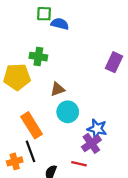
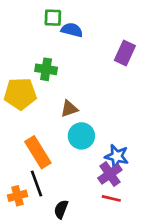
purple rectangle: (114, 62) -> (125, 53), moved
red line: (79, 164) -> (111, 198), moved

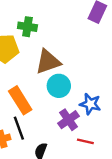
brown triangle: (69, 109) -> (48, 62), size x1.6
purple cross: (110, 174) -> (68, 120), moved

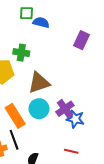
cyan circle: (59, 86) -> (39, 109), moved
purple cross: (68, 120) -> (65, 109), moved

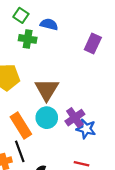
green square: (27, 13) -> (21, 15), moved, turned 32
green cross: (21, 53) -> (28, 39), moved
brown triangle: (39, 83) -> (47, 90), turned -40

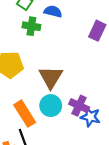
purple cross: (75, 118) -> (79, 106), turned -30

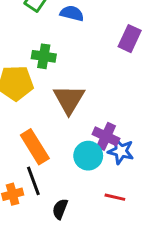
green cross: (31, 26) -> (44, 56), moved
cyan circle: (51, 106) -> (88, 156), moved

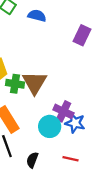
green cross: (44, 56) -> (15, 84), moved
black semicircle: (60, 209) -> (32, 160), moved

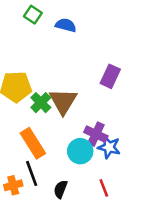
purple rectangle: (82, 35) -> (110, 76), moved
green cross: (15, 84) -> (41, 103), turned 36
red line: (70, 159) -> (104, 188), turned 56

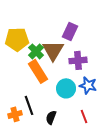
purple rectangle: (110, 76) -> (70, 31), moved
purple cross: (96, 134) -> (78, 60), moved, turned -30
orange rectangle: (33, 143) -> (38, 71), moved

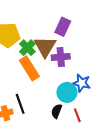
purple cross: (78, 60) -> (61, 57), moved
cyan circle: (66, 88) -> (67, 92), moved
black semicircle: (51, 117) -> (57, 111), moved

